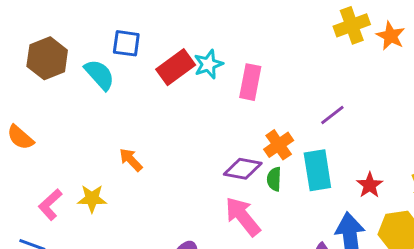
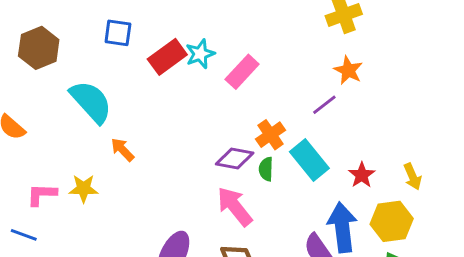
orange star: (391, 36) -> (348, 70), moved
cyan semicircle: (99, 75) -> (91, 102), moved, size x1.4
pink rectangle: (250, 82) -> (242, 72), turned 32
cyan rectangle: (317, 170) -> (309, 160), turned -30
pink L-shape: (50, 205) -> (42, 194), turned 44

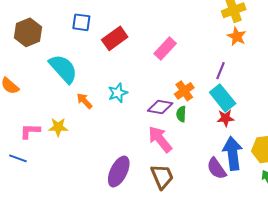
cyan star: (200, 54) -> (118, 93), moved
orange star: (348, 70) -> (237, 36), moved
purple line: (324, 105) -> (221, 71), turned -30
cyan rectangle: (309, 160) -> (223, 98), moved
red star: (362, 175) -> (226, 118), moved, turned 30

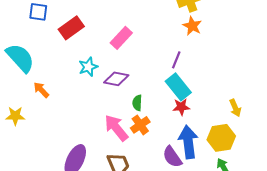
orange cross: (184, 91) -> (140, 125), moved
cyan star: (118, 93) -> (88, 67), moved
purple diamond: (160, 107) -> (116, 79), moved

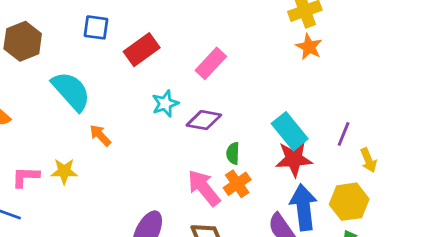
purple line: (176, 60) -> (344, 134), moved
red star: (181, 107) -> (294, 159), size x1.5

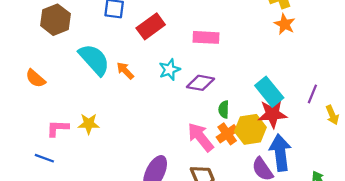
pink rectangle: (211, 63) -> (206, 37), turned 50
orange arrow: (100, 135) -> (125, 71), moved
yellow hexagon: (349, 202) -> (250, 129), moved

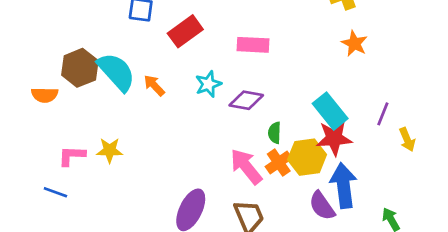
brown hexagon: (55, 20) -> (80, 68), moved
orange star: (285, 24) -> (354, 43), moved
orange semicircle: (35, 78) -> (45, 95), turned -40

